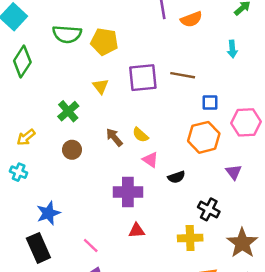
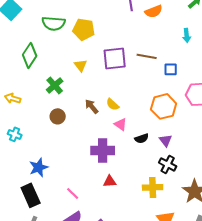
green diamond: (22, 61) -> (30, 55), moved
blue square: (210, 103) -> (171, 69), moved
yellow arrow: (26, 137) -> (13, 98), moved, turned 56
purple triangle: (234, 172) -> (166, 140), moved

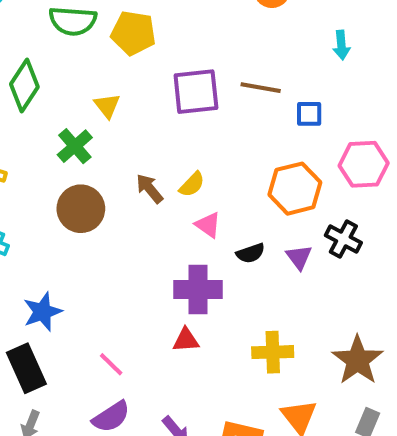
yellow triangle: (81, 65) -> (107, 106), moved
yellow semicircle: (113, 104) -> (192, 184), turned -88
brown circle: (58, 116) -> (81, 209), size x1.5
purple cross: (103, 150) -> (198, 290), moved
black cross: (168, 164) -> (343, 239), moved

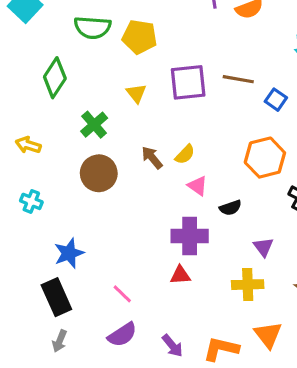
yellow triangle: (107, 106) -> (136, 93), moved
blue square: (309, 114) -> (276, 100), turned 35
purple triangle: (299, 257) -> (263, 247), moved

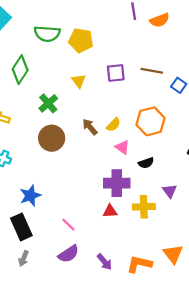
purple square: (188, 82) -> (116, 73), size x0.7
orange hexagon: (265, 158) -> (151, 121), moved
yellow cross: (248, 285) -> (144, 207), moved

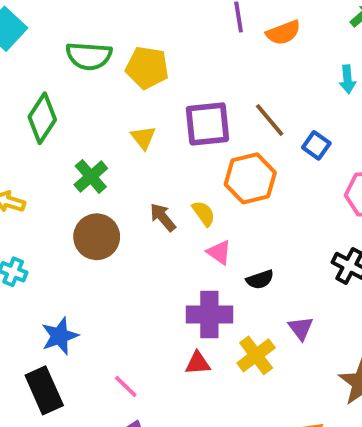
brown line: (152, 71) -> (270, 120), turned 40
purple square: (116, 73) -> (207, 124), size x1.4
orange hexagon: (151, 121) -> (250, 178), moved
yellow semicircle: (113, 125) -> (204, 213), turned -80
yellow cross: (144, 207) -> (256, 355), turned -35

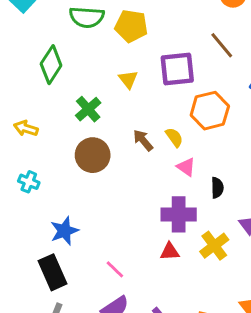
brown line: (270, 120) -> (222, 45), moved
black semicircle: (260, 280) -> (217, 188), turned -72

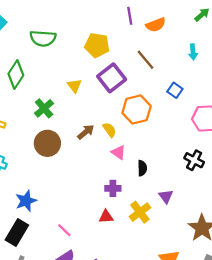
yellow pentagon: (131, 26) -> (97, 45), moved
purple square: (177, 69) -> (112, 78), turned -32
brown arrow: (143, 140) -> (86, 132), turned 90
purple cross: (179, 214) -> (113, 188), size x0.6
black rectangle: (53, 272) -> (17, 232), turned 55

